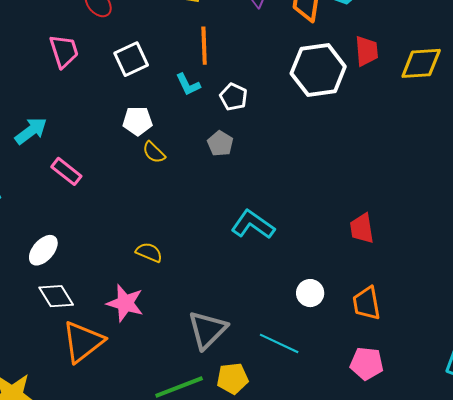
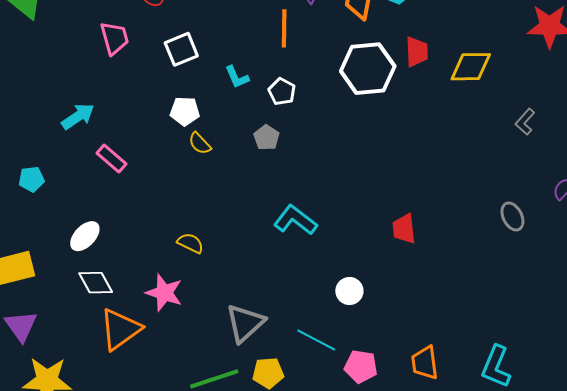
orange line: (204, 46) -> (284, 28), moved
orange trapezoid: (366, 303) -> (425, 363), moved
pink pentagon: (367, 364) -> (361, 366), moved

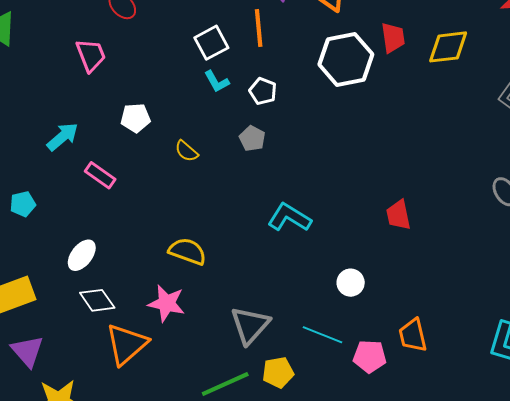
white square: (181, 49) -> (211, 43), moved
white pentagon: (185, 111) -> (135, 118), moved
yellow semicircle: (190, 243) -> (187, 251), size x1.4
orange trapezoid: (425, 363) -> (413, 335), moved

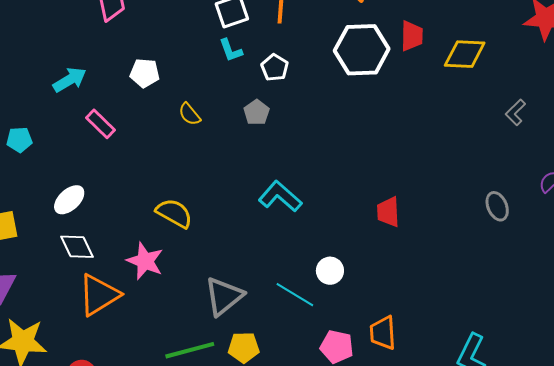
cyan line: (323, 335) -> (295, 295), moved

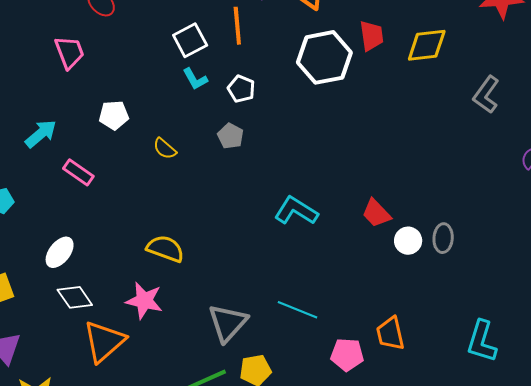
gray L-shape: (516, 112) -> (486, 95), size x1.4
cyan L-shape: (280, 197) -> (296, 211), moved
gray ellipse: (497, 206) -> (443, 238), moved, turned 36
red trapezoid: (388, 212) -> (376, 213), turned -32
white circle: (330, 271) -> (408, 241), moved

